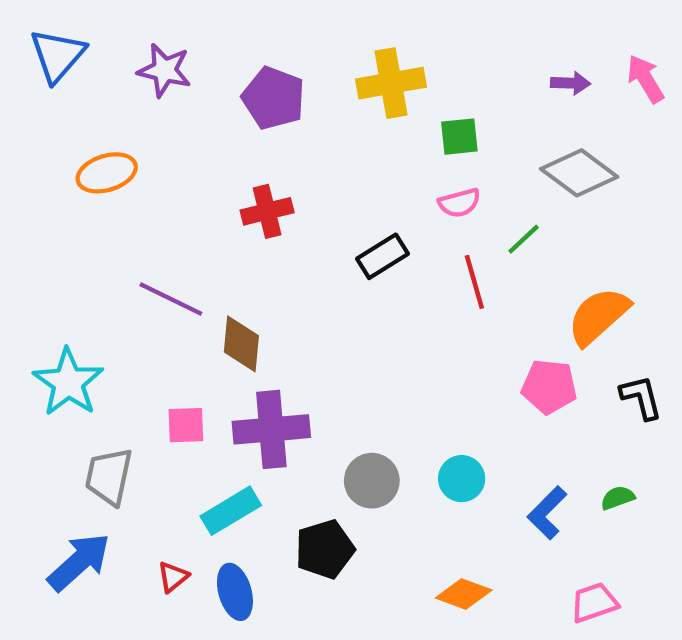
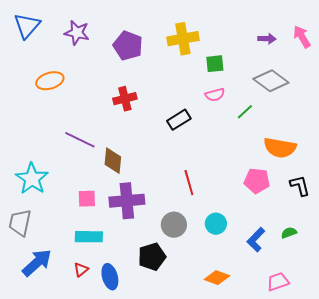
red line: (474, 282) -> (189, 183), moved
orange semicircle: (598, 316) -> (280, 148), turned -128
gray trapezoid: (109, 476) -> (20, 223), moved
cyan rectangle: (231, 511) -> (89, 237), moved, turned 32

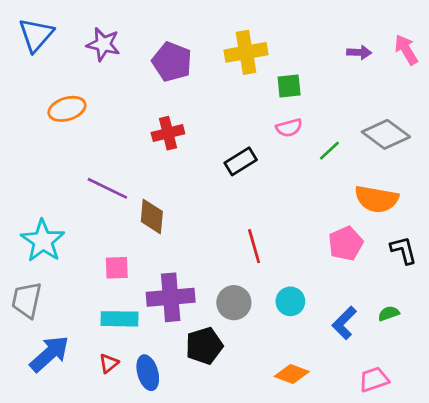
gray diamond: (271, 81) -> (386, 134), moved
pink pentagon: (257, 181) -> (346, 243), turned -30
purple cross: (127, 201) -> (171, 297), moved

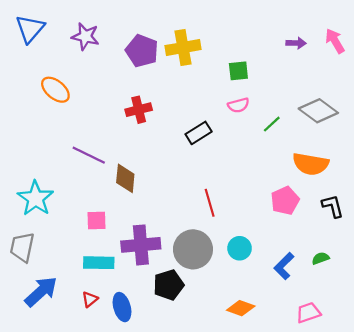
yellow cross: (246, 52) -> (183, 48), moved
orange ellipse: (67, 109) -> (55, 90), turned 56
gray circle: (234, 303) -> (193, 249), size x1.4

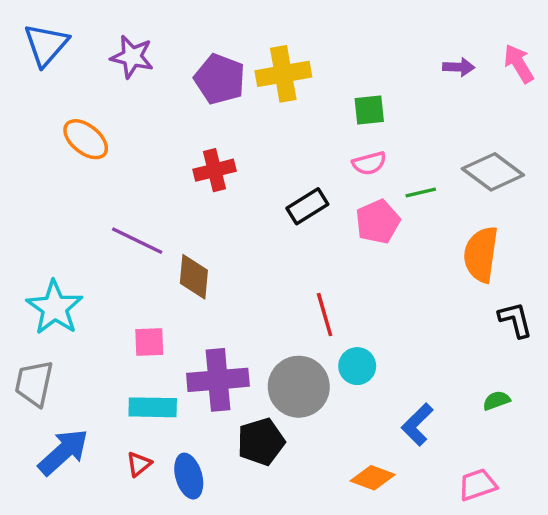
green line: (272, 124) -> (421, 192), turned 30
orange semicircle: (311, 164) -> (481, 254), turned 88
pink pentagon: (285, 201) -> (378, 222), moved
cyan circle: (240, 248) -> (357, 366), moved
blue L-shape: (284, 266) -> (417, 425), moved

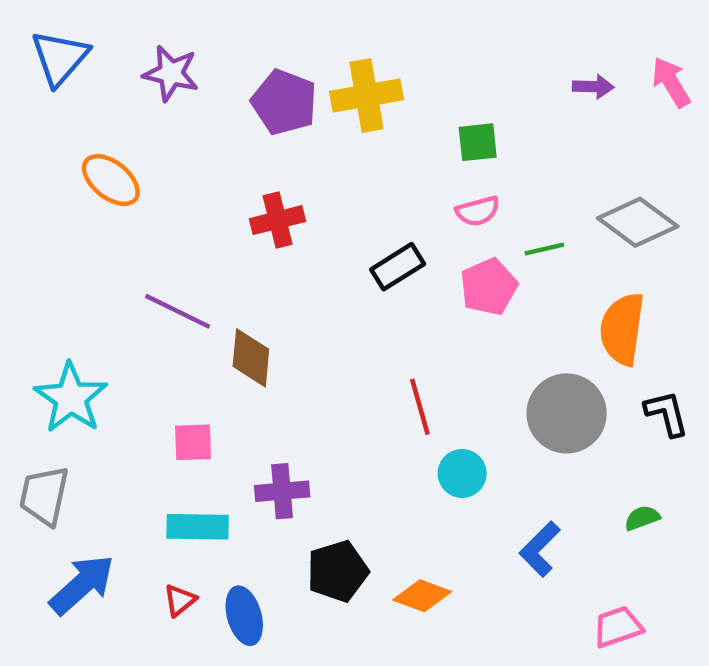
purple cross: (218, 380) -> (282, 491), size x0.7
gray circle: (299, 387) -> (567, 413), moved
orange diamond: (373, 478) -> (422, 596), moved

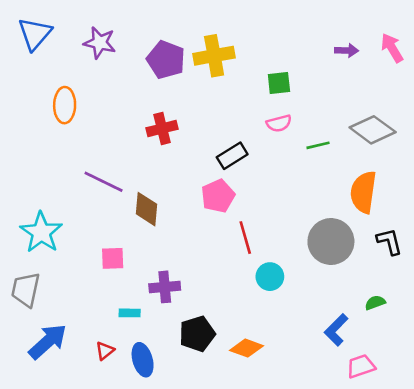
orange ellipse: (111, 180) -> (65, 105), turned 52
pink pentagon: (489, 287) -> (218, 196), moved
cyan rectangle: (198, 527) -> (130, 313), moved, size x0.6
blue L-shape: (540, 549) -> (336, 330), moved

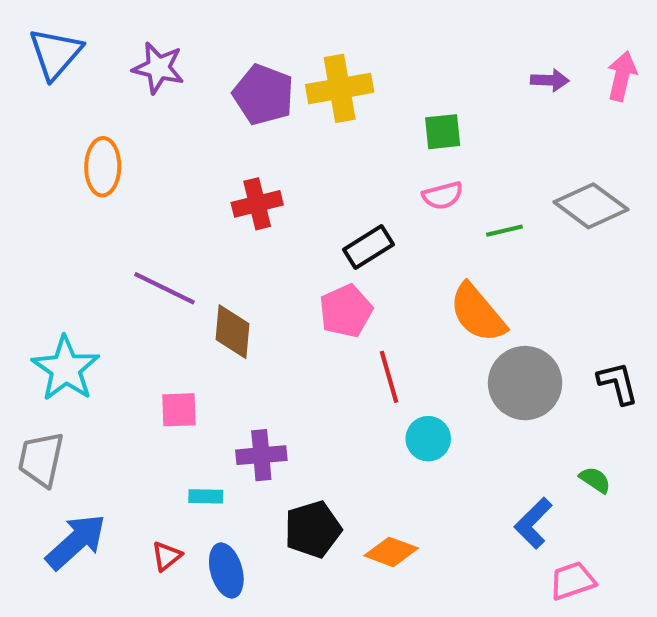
pink arrow: (392, 48) -> (622, 76), turned 44
orange semicircle: (363, 192) -> (478, 313), moved, turned -48
green semicircle: (375, 303) -> (595, 480), turned 54

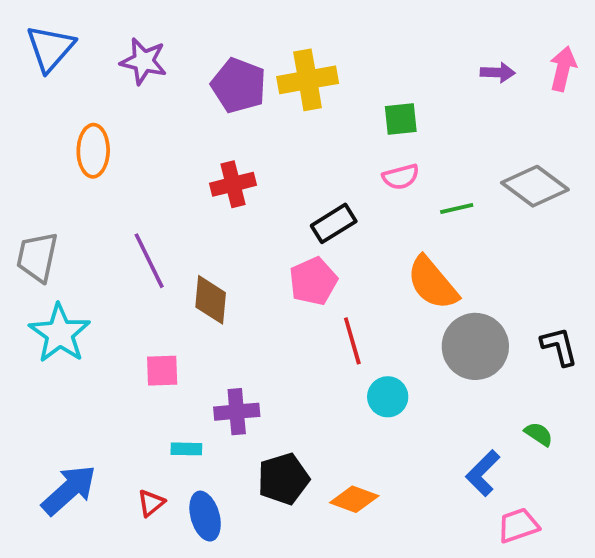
purple line: (165, 288) -> (149, 261), turned 38
gray trapezoid: (41, 459) -> (37, 257), moved

